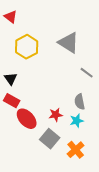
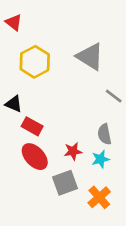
black triangle: (11, 79) -> (14, 104), turned -32
red rectangle: (12, 101) -> (32, 126), moved
gray square: (50, 139) -> (65, 183), turned 30

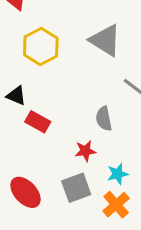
gray semicircle: (104, 134) -> (104, 119), moved
red ellipse: (35, 157) -> (25, 192), moved
cyan star: (101, 159) -> (118, 174), moved

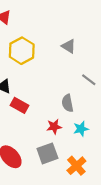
gray triangle: (105, 40) -> (69, 46), size x0.6
cyan star: (118, 174) -> (81, 129), moved

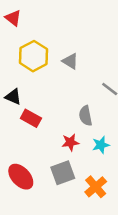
gray triangle: (69, 46) -> (70, 61), moved

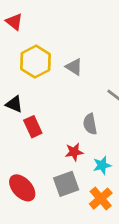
red rectangle: (31, 118) -> (33, 127), turned 36
cyan star: (101, 145) -> (102, 165), moved

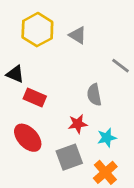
red rectangle: (33, 127) -> (35, 98), turned -42
red ellipse: (22, 188) -> (28, 138), moved

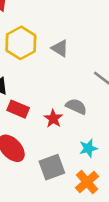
gray semicircle: (94, 95) -> (76, 106), turned 125
red star: (78, 124) -> (53, 119), moved, turned -30

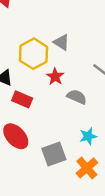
yellow hexagon: (21, 43) -> (34, 54), moved
red star: (53, 119) -> (55, 77), moved

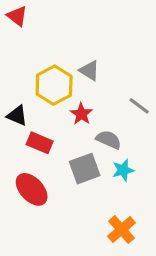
cyan star: (88, 136) -> (123, 170), moved
gray square: (54, 154) -> (85, 169), moved

